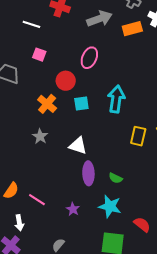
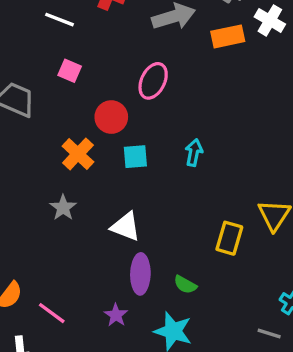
cyan arrow: (116, 99) -> (194, 153), size x0.6
yellow rectangle: (138, 136) -> (229, 238), moved
purple star: (73, 209) -> (116, 315), moved

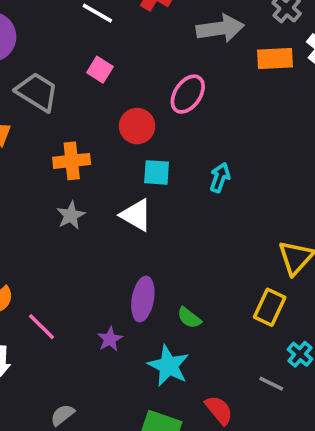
orange cross: (78, 154) -> (72, 161), moved, turned 32
white triangle: (126, 227) -> (136, 215), moved
yellow rectangle: (229, 238) -> (270, 307), moved

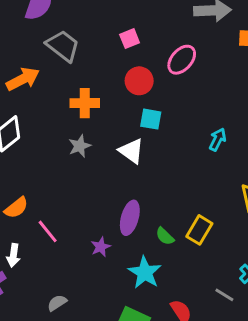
pink square: (100, 70) -> (130, 39), moved, turned 30
cyan arrow: (220, 177) -> (218, 139), moved
yellow rectangle: (270, 307) -> (199, 230), moved

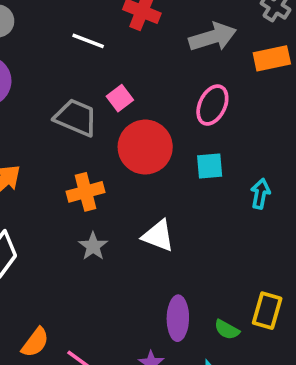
gray trapezoid: (63, 46) -> (76, 118), moved
pink ellipse: (182, 60) -> (212, 105), moved
red circle: (139, 81) -> (145, 147), size x1.5
cyan square: (151, 119) -> (210, 166), moved

